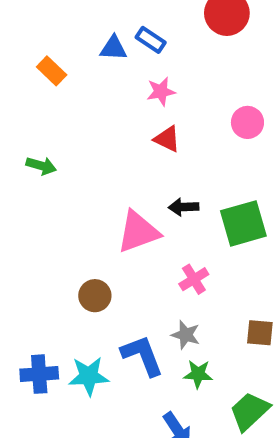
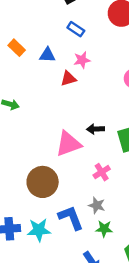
blue triangle: (113, 48) -> (47, 55), moved
red triangle: (167, 139) -> (68, 78), moved, turned -42
brown circle: (95, 296) -> (43, 182), size x1.6

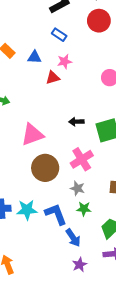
pink triangle: (68, 144) -> (32, 135), moved
pink cross: (102, 172) -> (82, 159), size x1.5
brown circle: (43, 182) -> (45, 168), moved
blue L-shape: (71, 218) -> (56, 214), moved

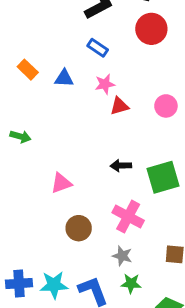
red triangle: (53, 78) -> (119, 106), moved
pink triangle: (32, 135) -> (61, 183), size x0.7
pink cross: (82, 159) -> (128, 217), turned -30
brown circle: (45, 168) -> (79, 228), size x0.7

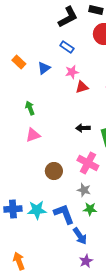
blue triangle: (64, 78) -> (44, 68), turned -40
green arrow: (20, 137) -> (30, 108), moved, turned -128
pink triangle: (61, 183) -> (33, 135), moved

